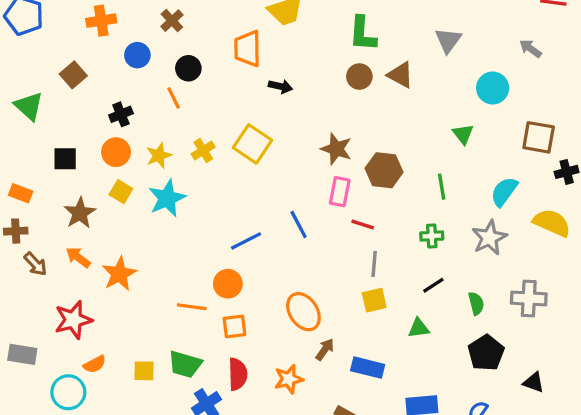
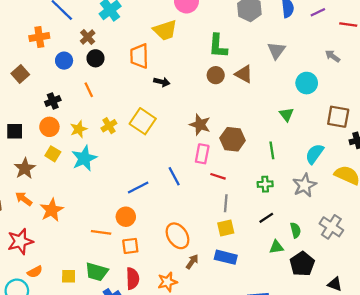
black circle: (188, 68) -> (95, 58), moved
gray cross: (529, 299) -> (331, 227), turned 30
green triangle: (419, 328) -> (276, 247), moved
blue rectangle: (368, 368) -> (226, 257), moved

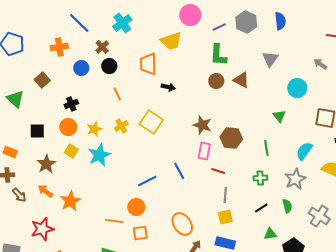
purple line: (318, 12) -> (219, 27), moved
orange line: (89, 90) -> (117, 94), moved
green semicircle: (295, 230) -> (287, 206), moved

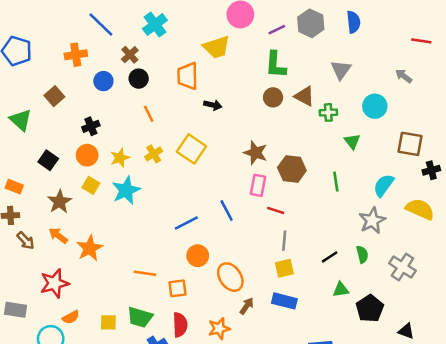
black square: (37, 131) -> (48, 160), turned 35
green cross: (260, 178) -> (328, 112), moved
orange circle: (136, 207) -> (198, 256), moved

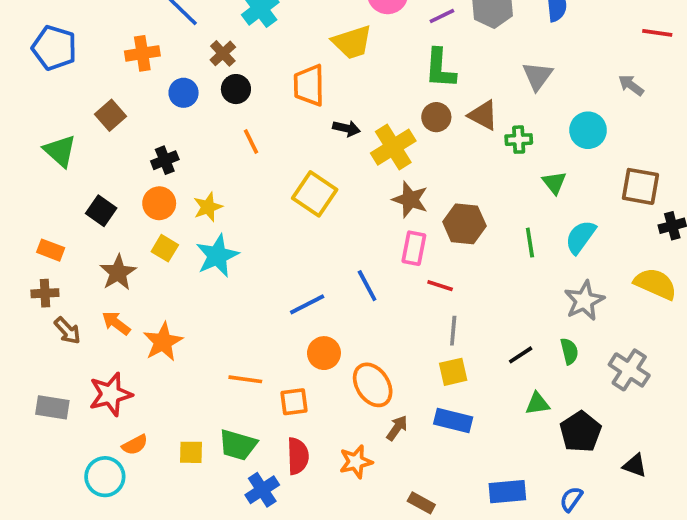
yellow cross: (154, 154) -> (393, 147), moved, size x1.6
cyan semicircle: (384, 185) -> (581, 237), moved
gray rectangle: (15, 310) -> (52, 407), moved

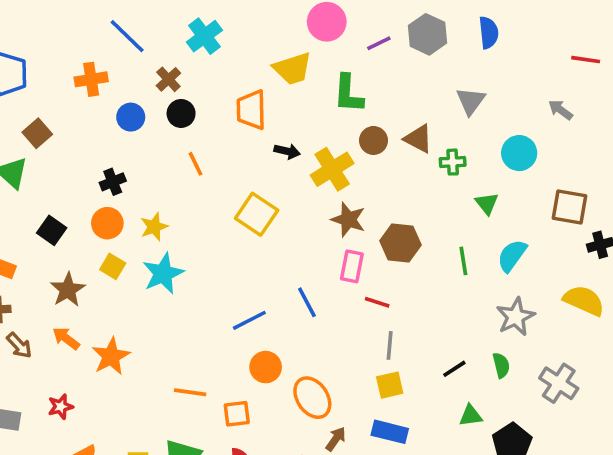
green L-shape: (440, 68) -> (348, 94), moved
brown square: (110, 115) -> (37, 133), moved
red star: (110, 394) -> (61, 407), size x0.6

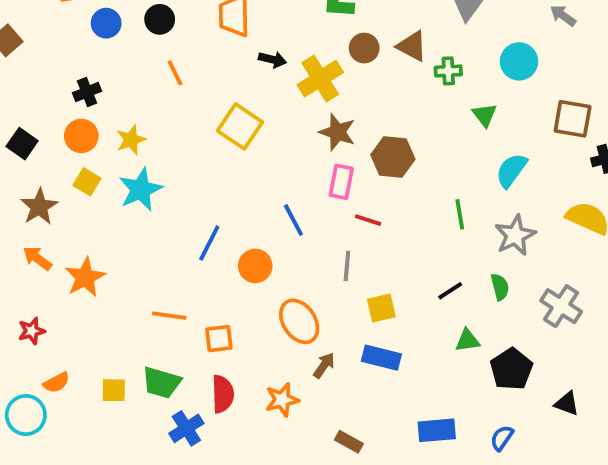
green line: (463, 261) -> (460, 214), moved
blue line: (249, 320) -> (209, 243), moved, turned -36
gray line: (390, 345) -> (347, 266), moved
orange circle: (266, 367) -> (255, 266), moved

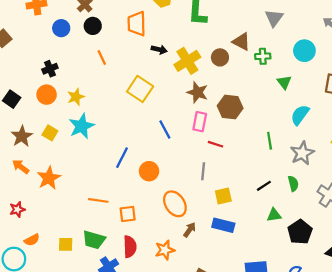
brown circle: (364, 48) -> (220, 57), moved
yellow square: (87, 182) -> (50, 133), moved
blue line: (293, 220) -> (165, 130), moved

